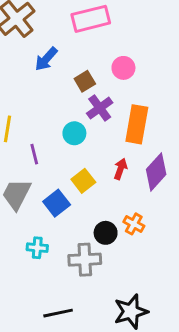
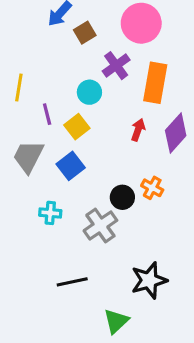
pink circle: (123, 68) -> (141, 23), size x1.6
brown square: (85, 81) -> (85, 33), moved
yellow square: (83, 181) -> (77, 127), moved
gray cross: (85, 260) -> (100, 225), turned -32

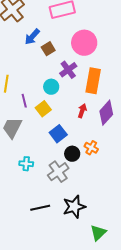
blue square: (71, 166) -> (58, 134), moved
black star: (149, 280) -> (74, 207), moved
green triangle: (116, 321) -> (98, 233), moved

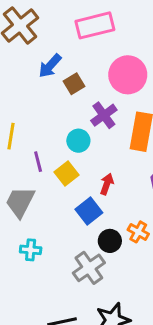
red arrow: (82, 111) -> (107, 184), moved
cyan cross: (26, 164) -> (31, 250), moved

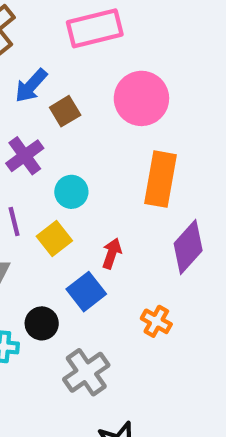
purple cross: (104, 115) -> (25, 156), moved
black circle: (110, 241) -> (42, 323), moved

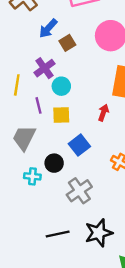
cyan circle: (71, 192) -> (61, 86), moved
yellow square: (54, 239) -> (61, 115), turned 36
red arrow: (112, 253) -> (103, 113), moved

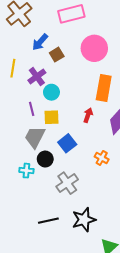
yellow line: (17, 85) -> (13, 68), moved
gray trapezoid: (24, 138) -> (35, 137), moved

